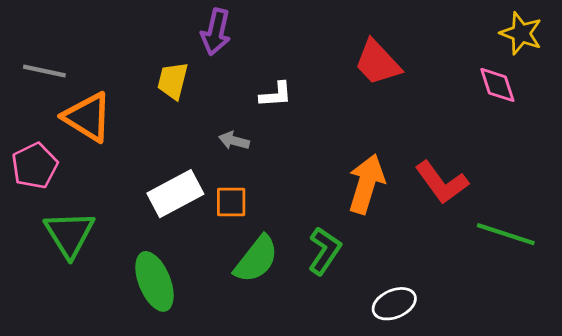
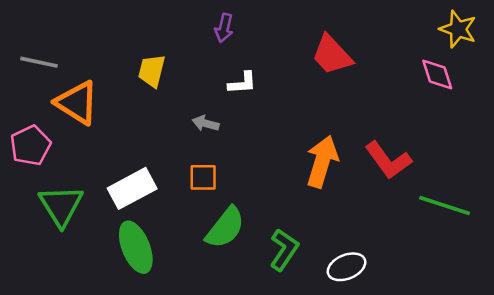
purple arrow: (216, 32) -> (224, 28), moved, size x0.7
white rectangle: (175, 194) -> (132, 188), moved
green L-shape: (325, 251) -> (284, 250), moved

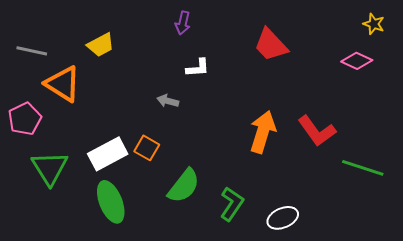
yellow star: (458, 29) -> (374, 24), size x0.7
yellow trapezoid: (152, 71) -> (101, 45), moved, turned -132
pink diamond: (437, 74) -> (357, 61), turned -48
orange square: (203, 177) -> (147, 148), moved, turned 30

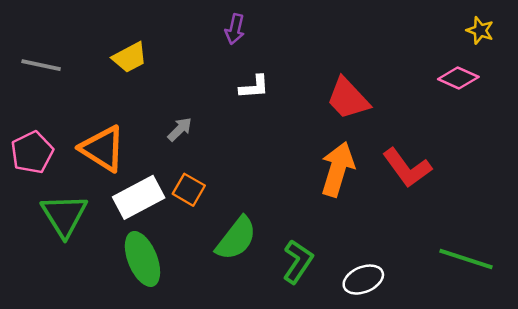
red trapezoid: (271, 45) -> (348, 99), moved
orange triangle: (63, 84) -> (103, 149), moved
gray arrow: (168, 101) -> (180, 129), moved, turned 120
green line: (363, 168) -> (466, 259), moved

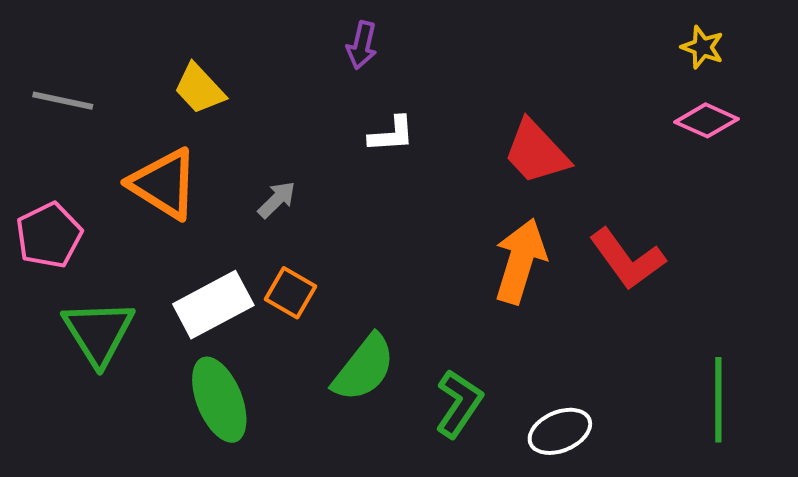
yellow star: (480, 30) -> (702, 47), moved
yellow trapezoid: (130, 57) -> (199, 89), turned 75
orange triangle: (103, 149) -> (164, 184), moved
green line: (466, 259) -> (718, 400), turned 72

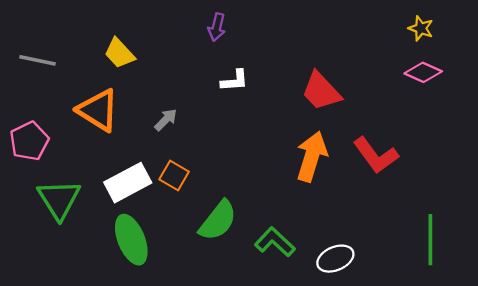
green L-shape: (459, 404) -> (275, 242), turned -81

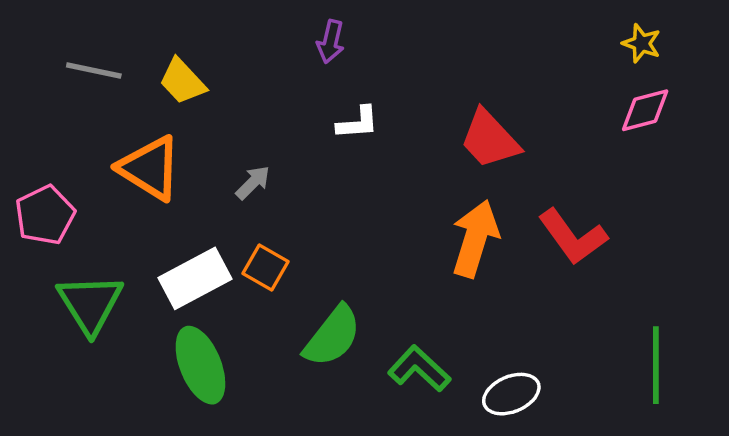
gray line: (38, 60) -> (94, 70), moved
pink diamond: (423, 72) -> (645, 110), turned -39

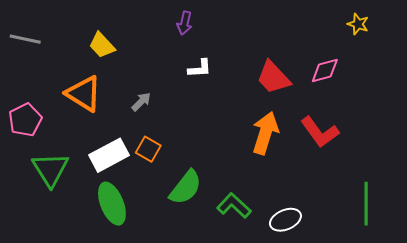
gray line: (94, 70) -> (25, 39), moved
pink diamond: (645, 110) -> (325, 70), moved

